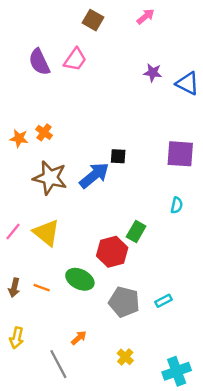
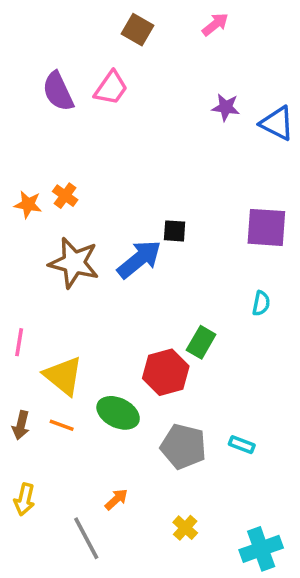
pink line: (13, 231) -> (19, 342), turned -30
yellow triangle: (46, 233) -> (63, 376), moved
cyan rectangle: (164, 301) -> (242, 445), turned 49

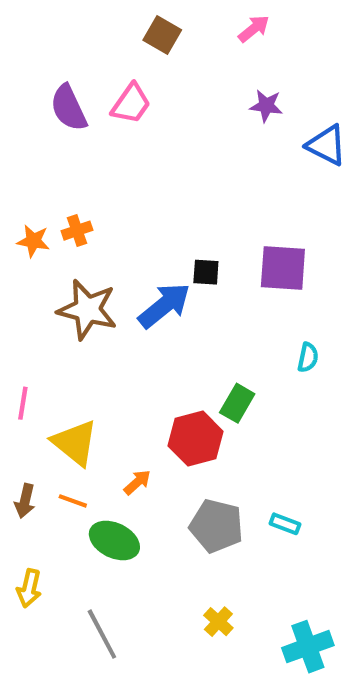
purple star: (226, 107) -> (266, 106), moved
orange cross: (65, 196) -> (77, 231), turned 35
purple square: (266, 227) -> (283, 268), moved
green ellipse: (118, 413) -> (114, 540), moved
orange arrow: (116, 499) -> (137, 482), moved

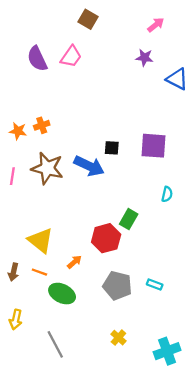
pink arrow: (254, 29) -> (156, 25), moved
blue arrow: (164, 305) -> (89, 166), turned 64
pink line: (23, 403) -> (12, 176), moved

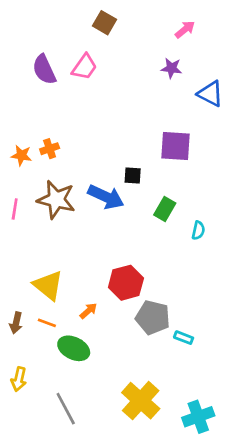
purple square: (153, 146) -> (176, 146), moved
green rectangle: (129, 219) -> (165, 209), moved
gray pentagon: (117, 286) -> (153, 318), moved
yellow cross: (118, 338) -> (141, 401), size x2.0

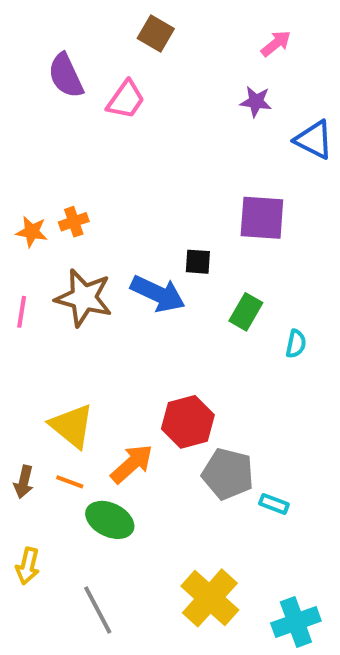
purple semicircle: (44, 70) -> (66, 76), moved
orange arrow: (88, 311) -> (132, 464), size x1.6

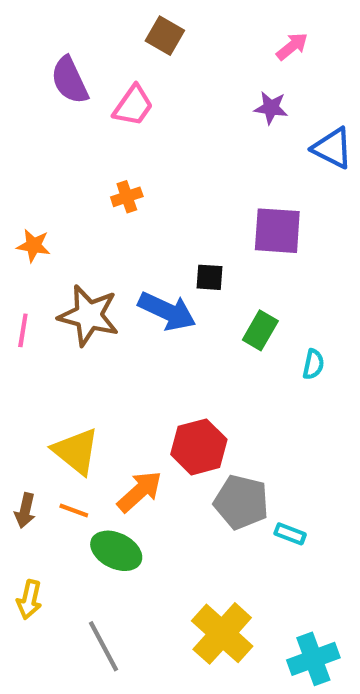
orange cross: (74, 222) -> (127, 197), moved

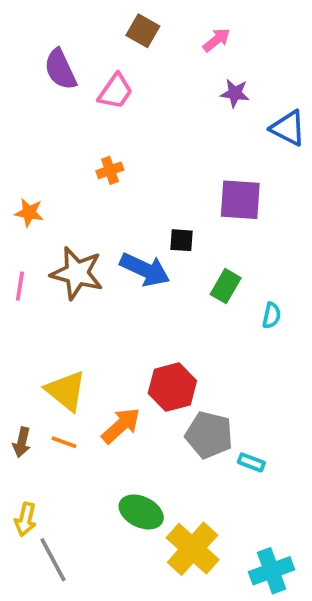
pink arrow: (292, 46) -> (216, 40), moved
green ellipse: (116, 551) -> (141, 512), moved
gray line: (103, 646) -> (53, 560), moved

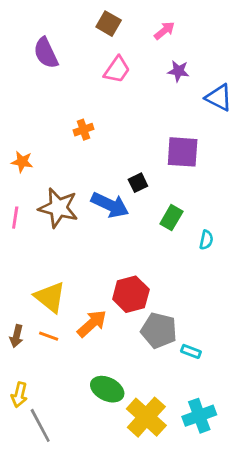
pink trapezoid: (115, 91) -> (117, 70), moved
black square: (182, 240) -> (138, 183), turned -30
cyan cross: (272, 571) -> (199, 416), moved

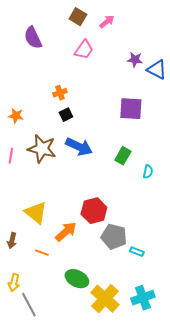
pink arrow: (164, 31) -> (107, 22), moved
purple star: (178, 71) -> (135, 60), moved
black square: (138, 183) -> (66, 115), moved
orange line: (49, 336) -> (42, 253), moved

